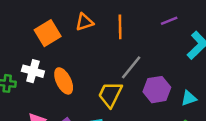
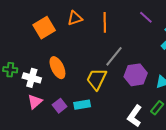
purple line: (169, 21) -> (146, 17), turned 64
white cross: (33, 71) -> (32, 78), moved

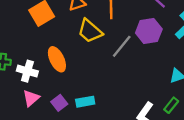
purple hexagon: (136, 75) -> (149, 31), moved
yellow trapezoid: (97, 79) -> (90, 31), moved, turned -75

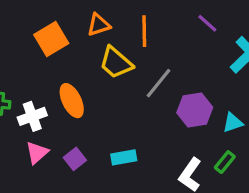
purple hexagon: (149, 31) -> (195, 110), moved
white cross: (27, 71) -> (32, 116), turned -36
cyan rectangle: (85, 102) -> (124, 157), moved

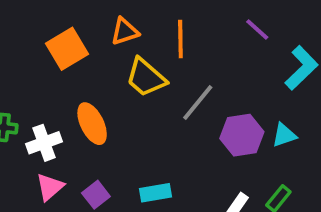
cyan triangle: (233, 123) -> (284, 135), moved

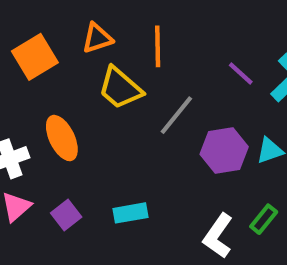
purple line: (257, 29) -> (241, 74), moved

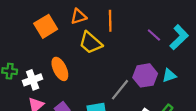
gray line: (176, 115) -> (120, 90), moved

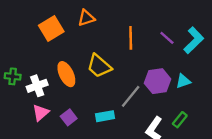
orange line: (110, 21) -> (131, 38), moved
yellow trapezoid: (91, 43) -> (99, 66), moved

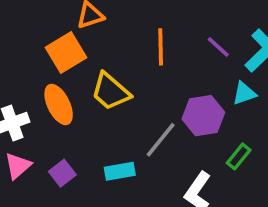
orange square: (51, 29) -> (66, 53), moved
cyan triangle: (183, 81) -> (244, 93), moved
green rectangle: (180, 120) -> (239, 156), moved

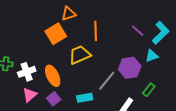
orange line: (161, 47) -> (96, 31), moved
yellow trapezoid: (111, 91) -> (80, 55), turned 115
orange ellipse: (59, 104) -> (53, 76), moved

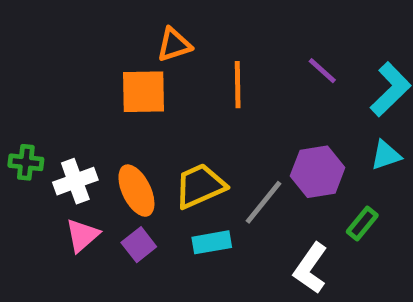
purple line: (138, 31) -> (322, 71), moved
orange square: (56, 34) -> (144, 92), turned 30
yellow trapezoid: (80, 55) -> (200, 186), moved
cyan triangle: (152, 56) -> (386, 155), moved

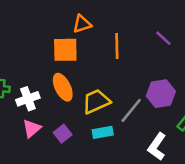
orange ellipse: (136, 191) -> (63, 87), moved

